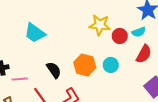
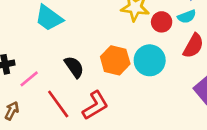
cyan circle: (111, 65) -> (150, 60), size x1.5
pink line: (20, 79) -> (29, 79), turned -35

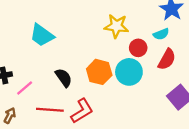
red circle: (162, 22) -> (138, 48), moved
red line: (58, 104) -> (50, 110), turned -50

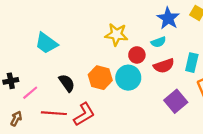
red semicircle: (167, 59) -> (164, 66), turned 42

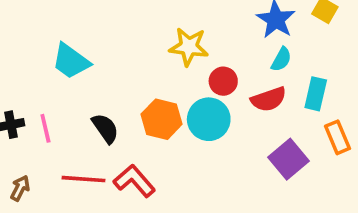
cyan semicircle: (158, 42) -> (281, 59), moved, turned -40
pink line: (30, 93) -> (45, 128), moved, turned -63
red L-shape: (84, 114) -> (134, 181), turned -100

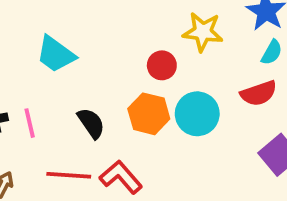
yellow star: (189, 47) -> (203, 32), moved
red circle: (223, 81) -> (162, 65), moved

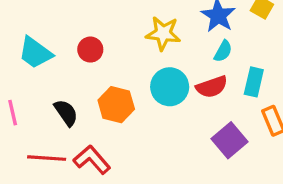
red circle: (162, 65) -> (90, 50), moved
cyan circle: (197, 114) -> (170, 87), moved

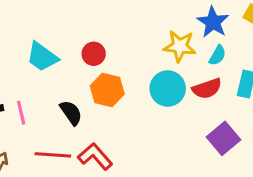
yellow star: (163, 33) -> (180, 46), moved
orange hexagon: (116, 105) -> (107, 90), moved

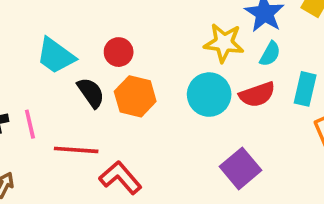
black semicircle: (71, 113) -> (91, 93), moved
purple square: (224, 138) -> (241, 168), moved
red line: (53, 155) -> (76, 150), moved

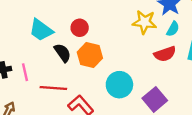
cyan circle: (209, 95) -> (119, 85), moved

